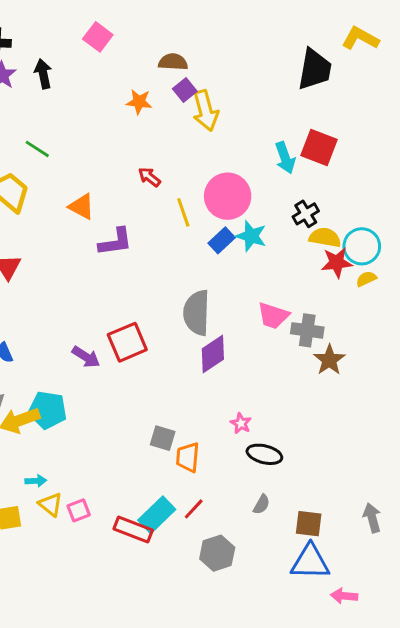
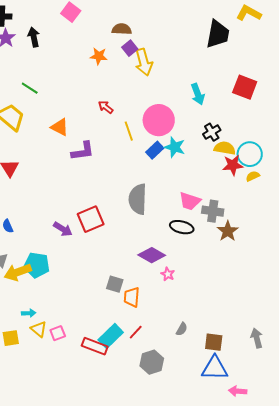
red square: (319, 148) -> (245, 87), moved
purple diamond: (213, 354) -> (152, 255), moved, turned 64
black ellipse: (264, 454) -> (182, 227), moved

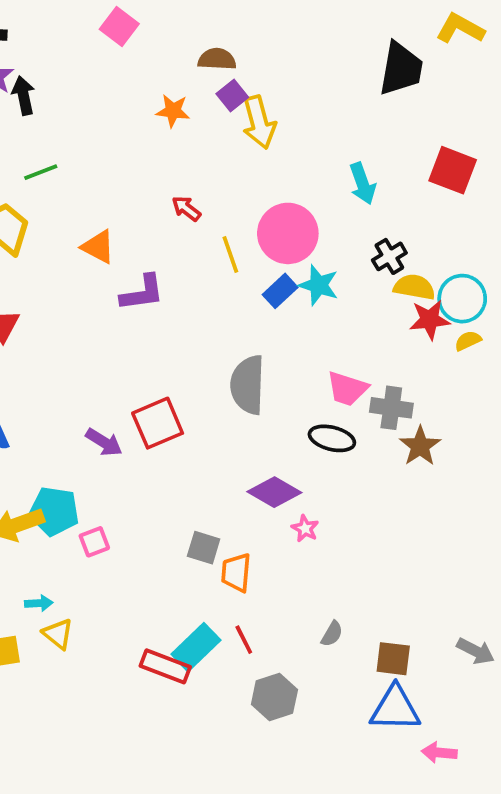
black arrow: (34, 37) -> (23, 96), moved
green line: (30, 88) -> (41, 172), turned -54
red line: (136, 332) -> (244, 640), turned -70
pink square: (58, 333) -> (94, 542), moved
gray arrow: (257, 338) -> (476, 651), turned 132

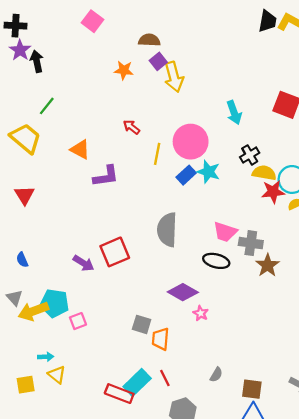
black trapezoid: (401, 69) -> (268, 21), moved, size x0.7
green line: (41, 172) -> (47, 106), turned -30
yellow line: (230, 255) -> (157, 154), turned 30

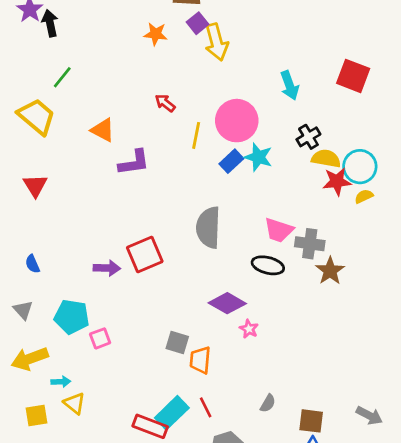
purple arrow: (84, 263) -> (107, 268), turned -30
yellow arrow: (33, 311) -> (30, 359), moved

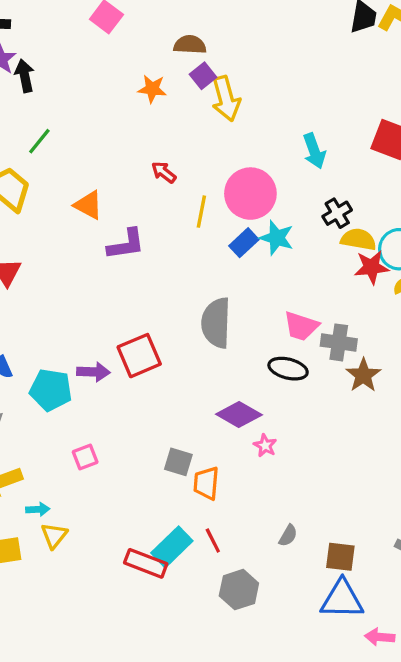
cyan pentagon: (72, 317) -> (51, 390), moved
yellow triangle: (74, 403) -> (54, 536), turned 30

